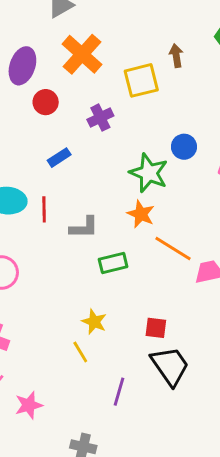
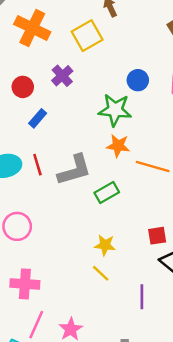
red circle: (46, 102) -> (23, 87), moved
gray L-shape: (84, 227) -> (74, 170), size x1.4

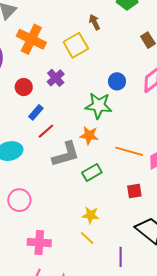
orange star: (118, 146) -> (89, 135), moved
red line: (37, 165) -> (46, 131), moved, turned 66
red square: (157, 236) -> (134, 191), moved
pink cross: (25, 284) -> (39, 243), moved

